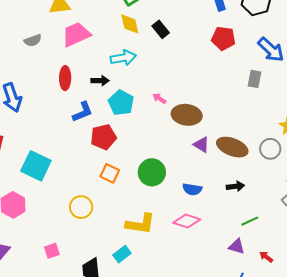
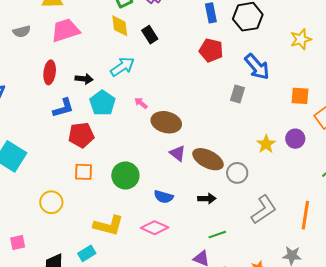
cyan arrow: (123, 58) -> (122, 67), moved, turned -30
gray circle: (270, 149) -> (237, 173), moved
orange square: (110, 173) -> (83, 172), turned -30

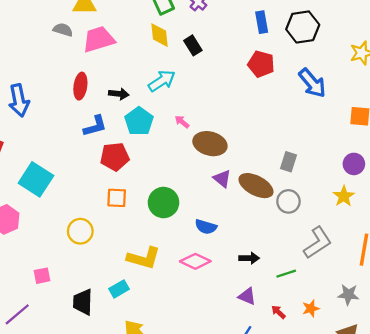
gray semicircle: (22, 31) -> (63, 30), moved, turned -150
gray rectangle: (238, 94) -> (288, 162), moved
yellow star: (266, 144) -> (344, 196), moved
black arrow: (207, 199) -> (249, 258), moved
green line: (217, 235) -> (286, 274), moved

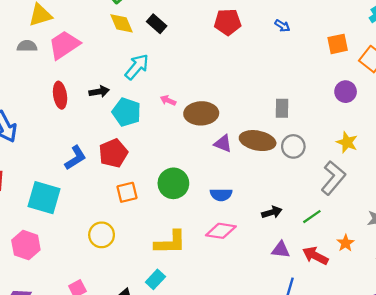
blue arrow: (312, 83) -> (282, 26), size x0.5
blue L-shape: (95, 126) -> (75, 158), moved
yellow star: (344, 196) -> (347, 142), moved
red arrow: (278, 312) -> (315, 256), size x1.6

